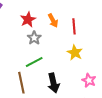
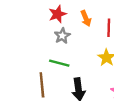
green line: (34, 62) -> (59, 63), turned 36

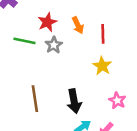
green line: (59, 63) -> (25, 41), moved

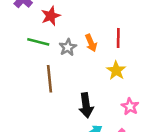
red star: (47, 22) -> (51, 16), moved
orange arrow: (78, 25) -> (91, 43), moved
brown line: (35, 99) -> (49, 79), moved

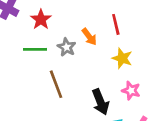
pink star: (130, 106) -> (131, 90), moved

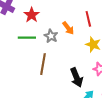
brown line: (56, 84) -> (43, 64), turned 30

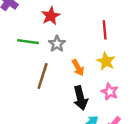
red star: (32, 15) -> (51, 16), moved
orange arrow: (68, 28) -> (78, 68), moved

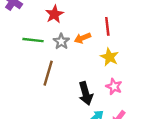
orange arrow: (78, 68) -> (83, 38), moved, turned 98

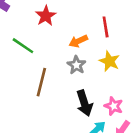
green line: (33, 40) -> (23, 46), turned 30
gray star: (61, 41) -> (76, 65), moved
pink star: (114, 87) -> (114, 106), moved

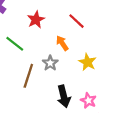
red line: (106, 27) -> (77, 21), moved, turned -42
orange arrow: (78, 41) -> (62, 43), turned 77
gray star: (76, 65) -> (50, 63), moved

